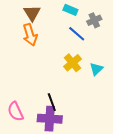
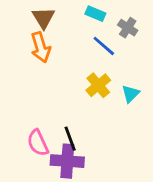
gray cross: (94, 20) -> (128, 28), turned -32
pink semicircle: (16, 111) -> (38, 143), moved

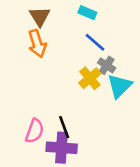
gray cross: (128, 28) -> (107, 65), moved
cyan triangle: (131, 94) -> (119, 86), size x1.5
pink semicircle: (38, 143) -> (35, 131), turned -135

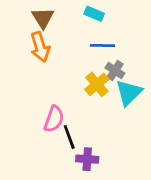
blue line: (95, 42) -> (102, 46), turned -40
pink semicircle: (35, 131) -> (54, 119), moved
purple cross: (62, 148) -> (87, 159), moved, size x0.7

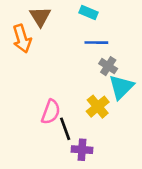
orange arrow: (40, 47) -> (22, 39), moved
yellow cross: (97, 84) -> (98, 107), moved

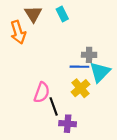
cyan rectangle: (89, 13) -> (62, 14), moved, turned 40
blue line: (96, 43) -> (79, 67), moved
gray cross: (108, 66) -> (89, 55), turned -32

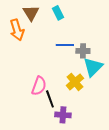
blue line: (79, 67) -> (65, 45), moved

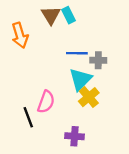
brown triangle: (31, 13) -> (51, 15), moved
cyan triangle: (93, 67) -> (80, 79), moved
black line: (50, 99) -> (28, 117), moved

